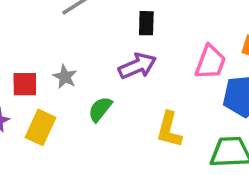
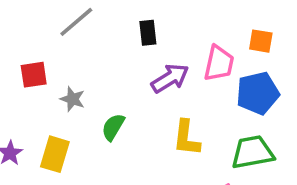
purple arrow: (137, 66) -> (170, 78), moved
red square: (25, 84) -> (34, 75), moved

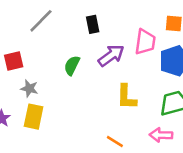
gray star: (73, 99) -> (29, 88), moved
green semicircle: (113, 127) -> (72, 65), moved

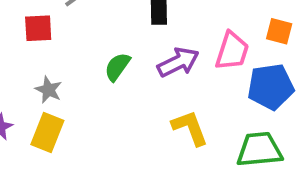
red square: (14, 61) -> (38, 28), moved
yellow L-shape: (127, 97) -> (190, 128), turned 148

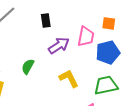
green semicircle: (117, 67) -> (28, 67), moved

